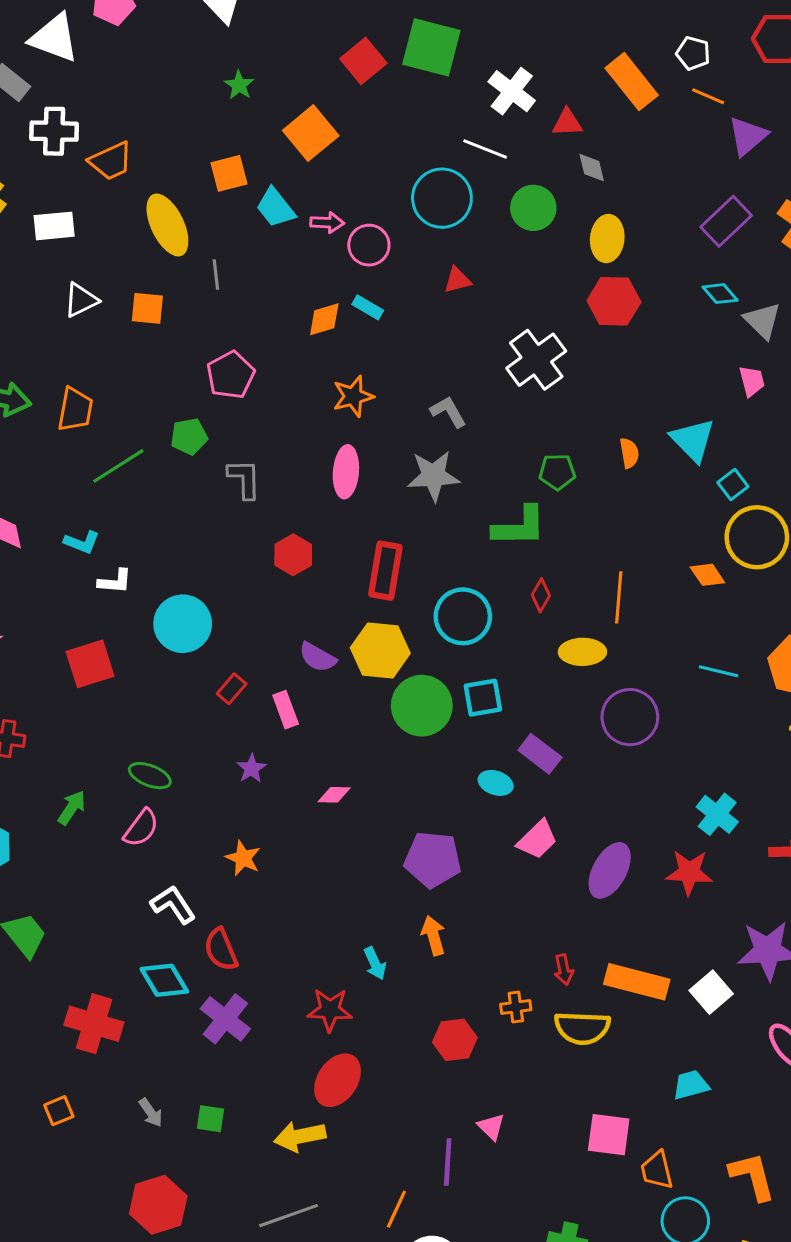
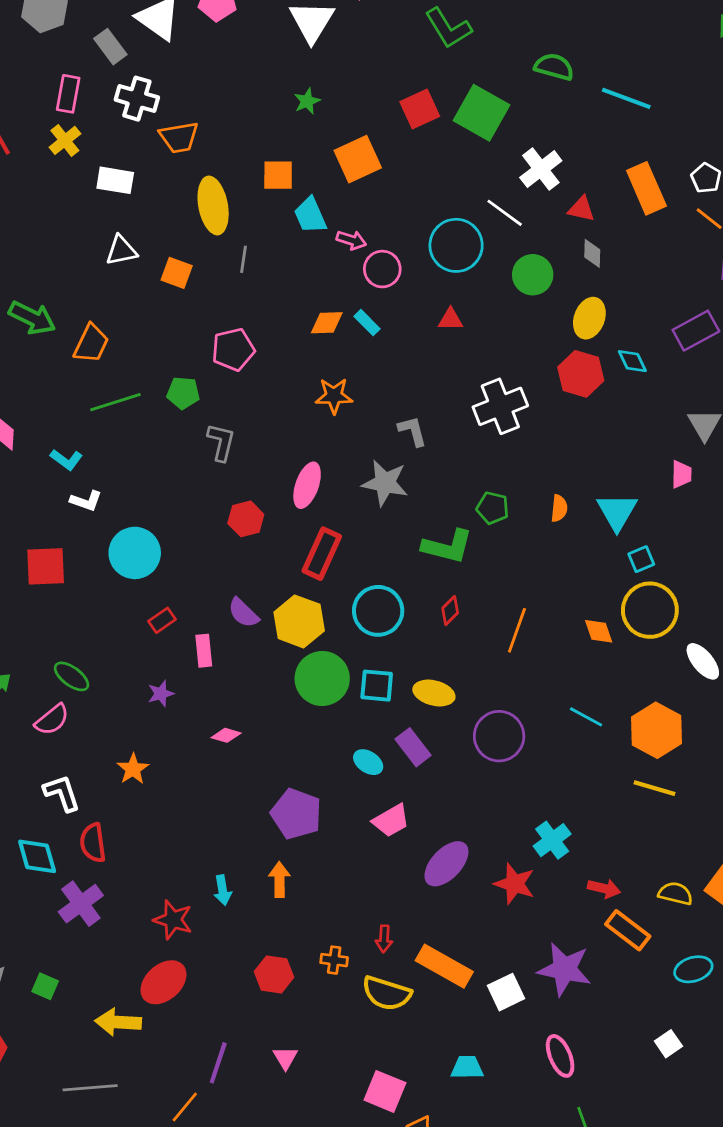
cyan diamond: (720, 294) -> (632, 361), moved
pink ellipse: (346, 472) -> (307, 485), moved
yellow ellipse: (582, 652) -> (434, 693), moved
purple line: (448, 1162) -> (218, 1063), moved

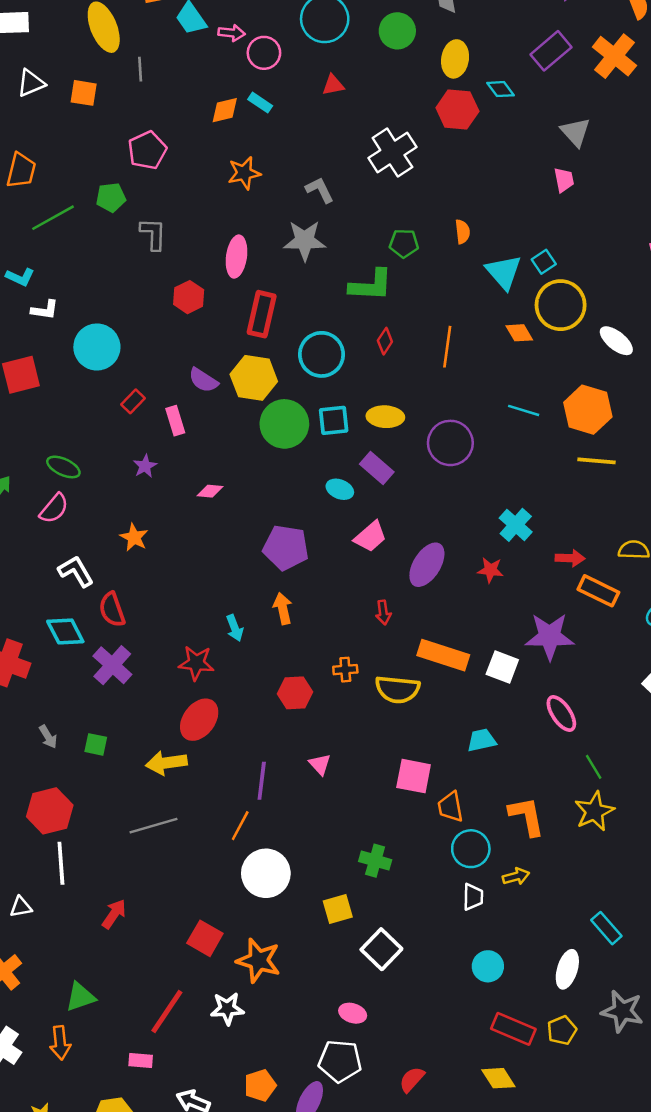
cyan triangle: (617, 512) -> (504, 272), moved
red star: (515, 884) -> (490, 570), size x0.7
red arrow: (384, 939) -> (383, 612), moved
white square: (506, 992) -> (502, 667), turned -32

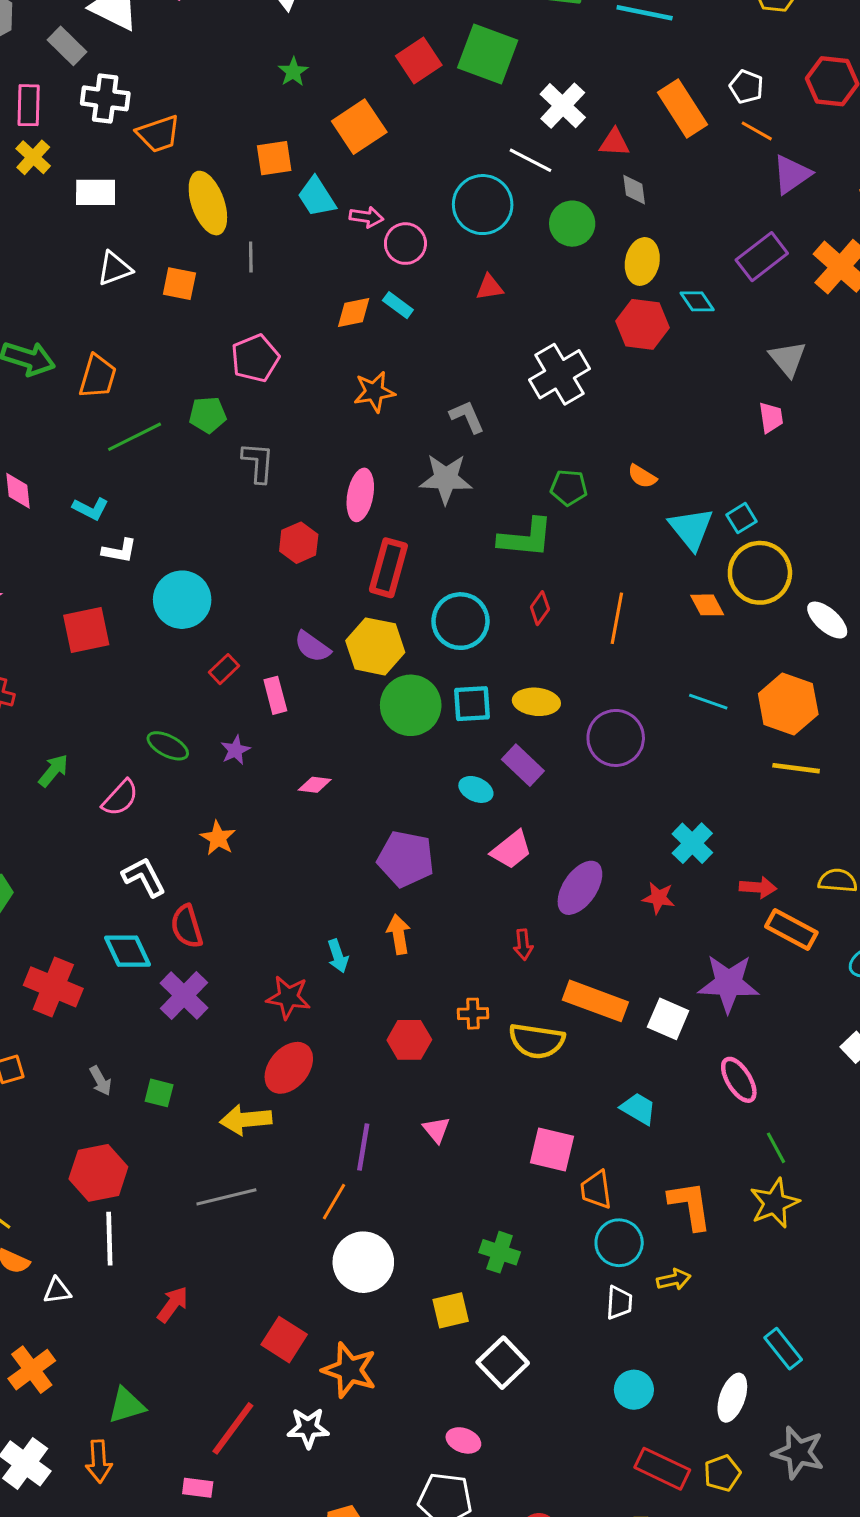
orange semicircle: (462, 232) -> (642, 476), turned 125
green ellipse: (63, 467) -> (168, 746), moved
cyan trapezoid: (482, 740) -> (638, 1109), turned 40

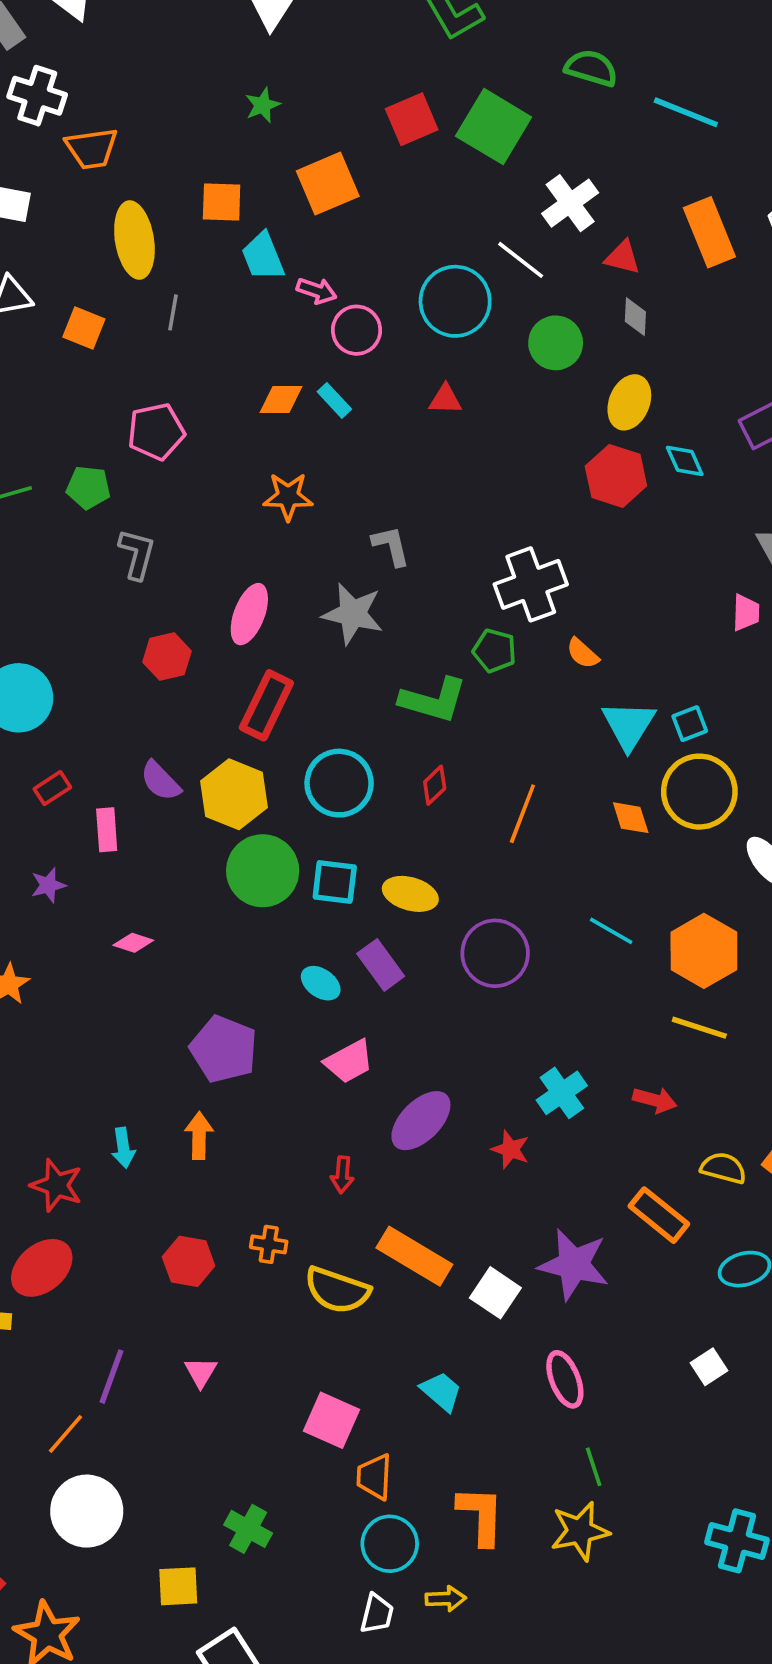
white cross: (559, 374) -> (531, 584), moved
red arrow: (758, 887) -> (655, 1100), moved

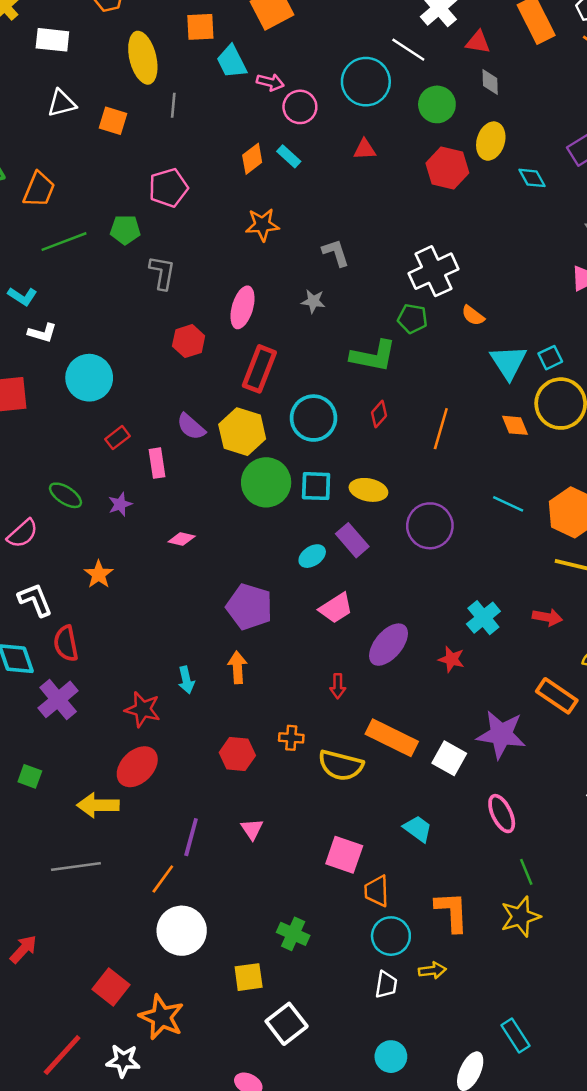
orange diamond: (281, 400) -> (252, 159), turned -32
red hexagon: (616, 476) -> (447, 168), moved
gray star: (353, 614) -> (313, 301), size x0.6
cyan ellipse: (321, 983) -> (312, 556), turned -64

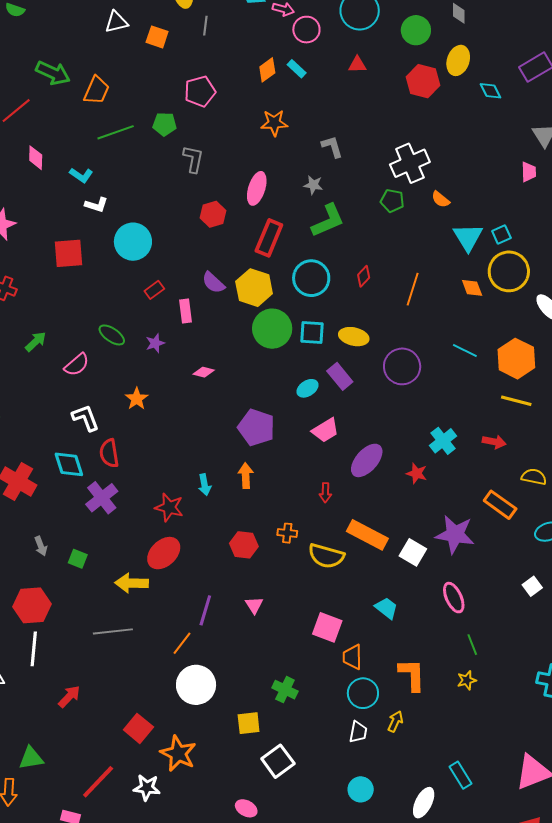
green L-shape: (373, 356) -> (328, 221), moved, turned -36
yellow star: (520, 917) -> (467, 680), size x0.6
yellow arrow: (432, 970) -> (395, 721), turned -60

